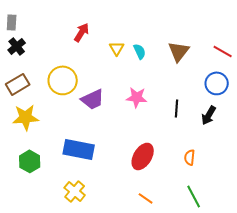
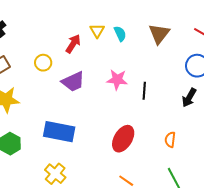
red arrow: (82, 32) -> (73, 44), moved
yellow circle: (63, 80) -> (43, 63), size x0.6
black line: (177, 108) -> (144, 91), moved

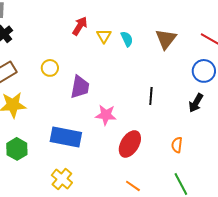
red arrow: (73, 44) -> (80, 26), moved
pink star: (117, 80) -> (106, 115), moved
purple trapezoid: (73, 82) -> (80, 87), turned -55

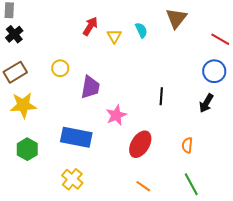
cyan semicircle: (127, 39) -> (141, 30), moved
brown triangle: (166, 39) -> (176, 18), moved
pink star: (106, 115) -> (116, 115), turned -30

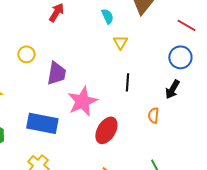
yellow triangle: (114, 36) -> (120, 42), moved
pink star: (116, 115) -> (82, 101), size x1.4
orange semicircle: (187, 145) -> (153, 115), moved

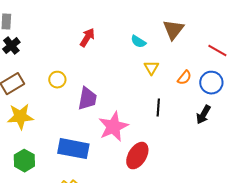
cyan semicircle: (107, 16) -> (138, 42), turned 147
orange semicircle: (153, 115) -> (184, 78), moved, turned -147

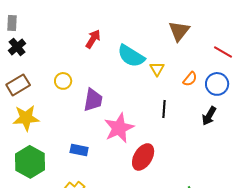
cyan semicircle: (138, 42) -> (131, 56), moved, size x1.8
blue rectangle: (73, 149) -> (79, 150), size x0.6
green hexagon: (24, 161) -> (30, 162), size x1.4

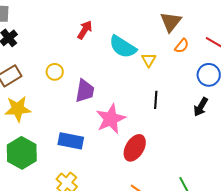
orange semicircle: (190, 79) -> (182, 46), moved
blue rectangle: (79, 150) -> (71, 141), size x1.4

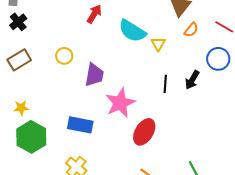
black arrow: (201, 107) -> (192, 80), moved
yellow star: (18, 109) -> (21, 108), moved, size x0.6

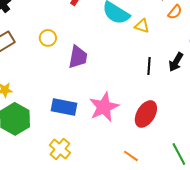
yellow triangle: (158, 44) -> (142, 26), turned -42
pink star: (120, 103) -> (104, 107), moved
red ellipse: (144, 132) -> (146, 114), moved

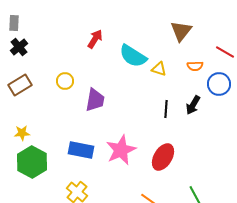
orange semicircle: (175, 12) -> (195, 66), moved, turned 49

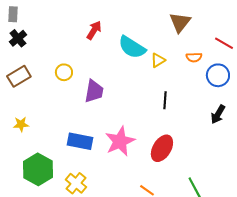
yellow triangle: (159, 69) -> (158, 60), turned -49
black arrow: (193, 105) -> (218, 114), moved
green hexagon: (32, 162) -> (38, 169), moved

